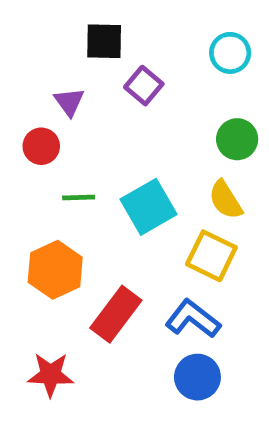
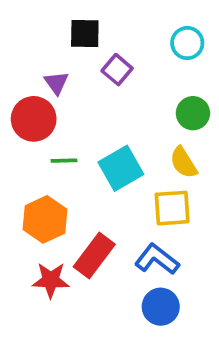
red circle: (41, 146) -> (34, 119), size x1.5
yellow square: (211, 256) -> (172, 208), turned -30
red star: (51, 375) -> (51, 280), moved

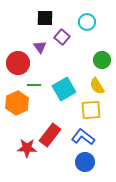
cyan circle: (187, 43) -> (87, 22), moved
purple triangle: (56, 83) -> (40, 47), moved
orange hexagon: (45, 219) -> (17, 103), moved

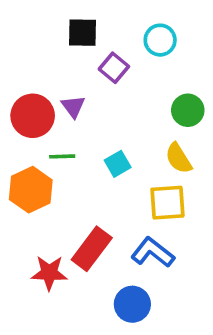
purple triangle: (40, 47) -> (73, 107), moved
cyan square: (64, 89) -> (118, 164), size x0.6
blue circle: (85, 162) -> (132, 304), moved

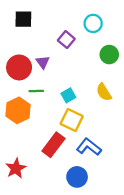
black square: (82, 33) -> (23, 19), moved
green circle: (188, 110) -> (109, 55), moved
yellow square: (167, 203) -> (72, 120), moved, turned 30
red star: (49, 273) -> (16, 168), moved, turned -30

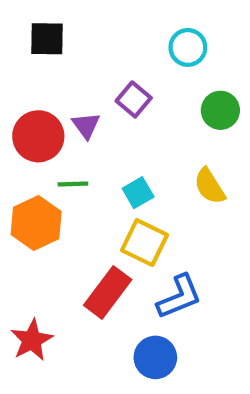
purple square: (66, 40) -> (134, 99), moved
blue L-shape: (89, 147) -> (179, 297), turned 120

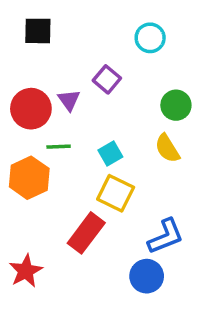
green circle: (220, 110) -> (176, 105), moved
blue L-shape: (179, 297) -> (166, 236), moved
blue circle: (155, 357) -> (147, 276), moved

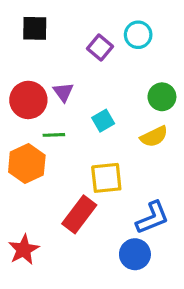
purple square: (107, 79) -> (100, 47), moved
yellow semicircle: (167, 148) -> (154, 137), turned -84
cyan square: (110, 154) -> (103, 121), moved
yellow square: (116, 193) -> (106, 178), turned -32

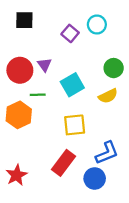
cyan square: (103, 121) -> (72, 85), size x1.5
red rectangle: (79, 214) -> (63, 163), moved

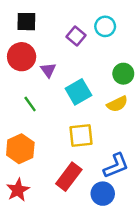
red circle: (20, 70) -> (22, 57), moved
green line: (38, 95) -> (30, 104), moved, turned 56
orange hexagon: (19, 115) -> (20, 149), moved

